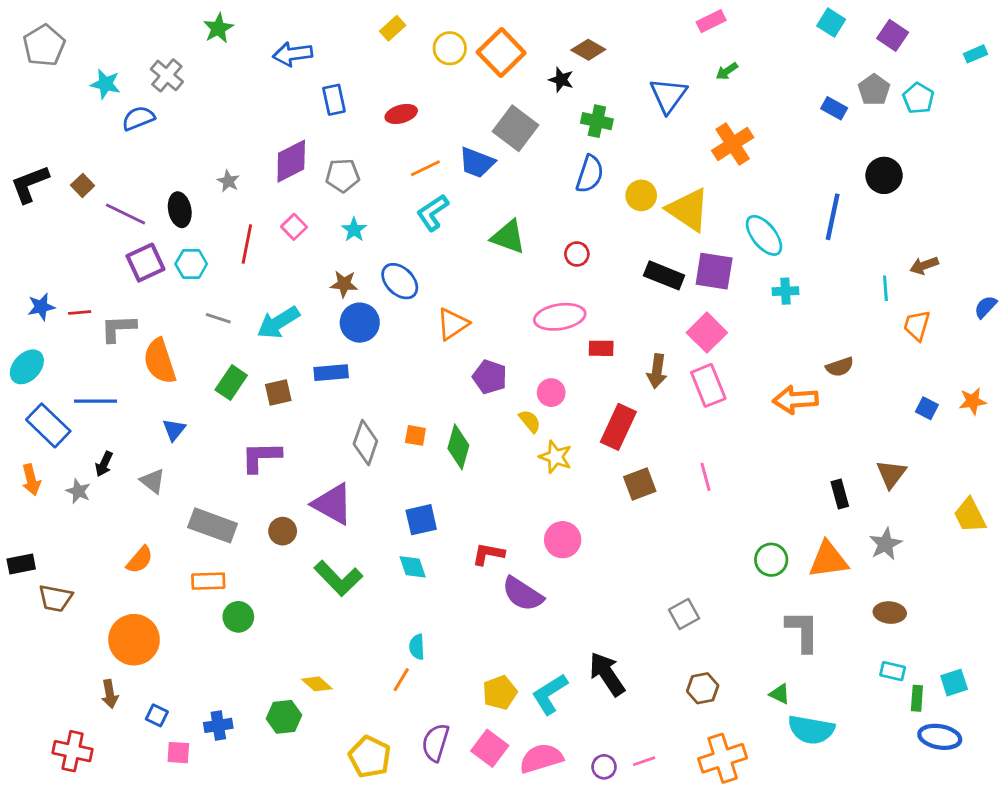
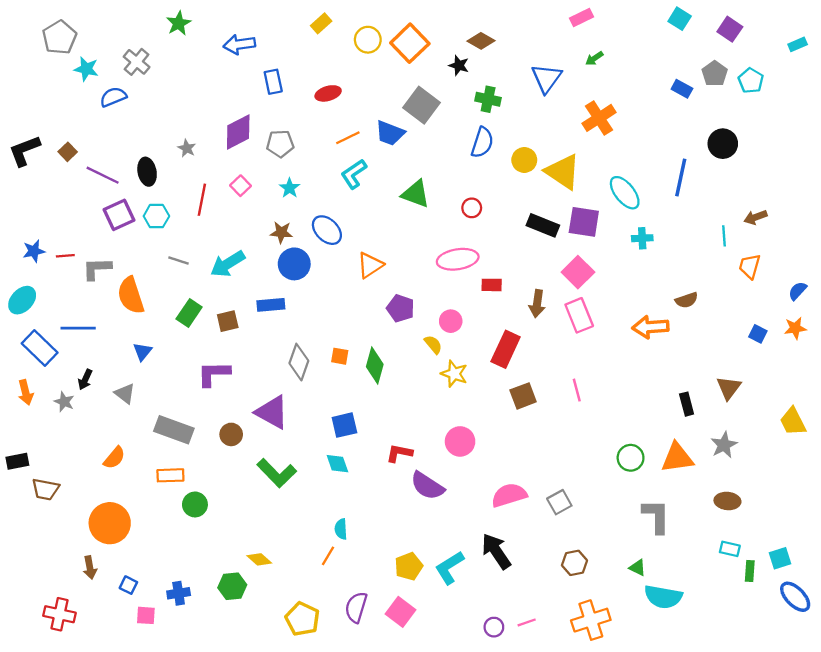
gray pentagon: (44, 45) -> (59, 37), moved
blue semicircle: (985, 307) -> (798, 291), moved
blue ellipse: (940, 737) -> (795, 597), moved, turned 36
pink semicircle: (541, 758) -> (509, 495), moved

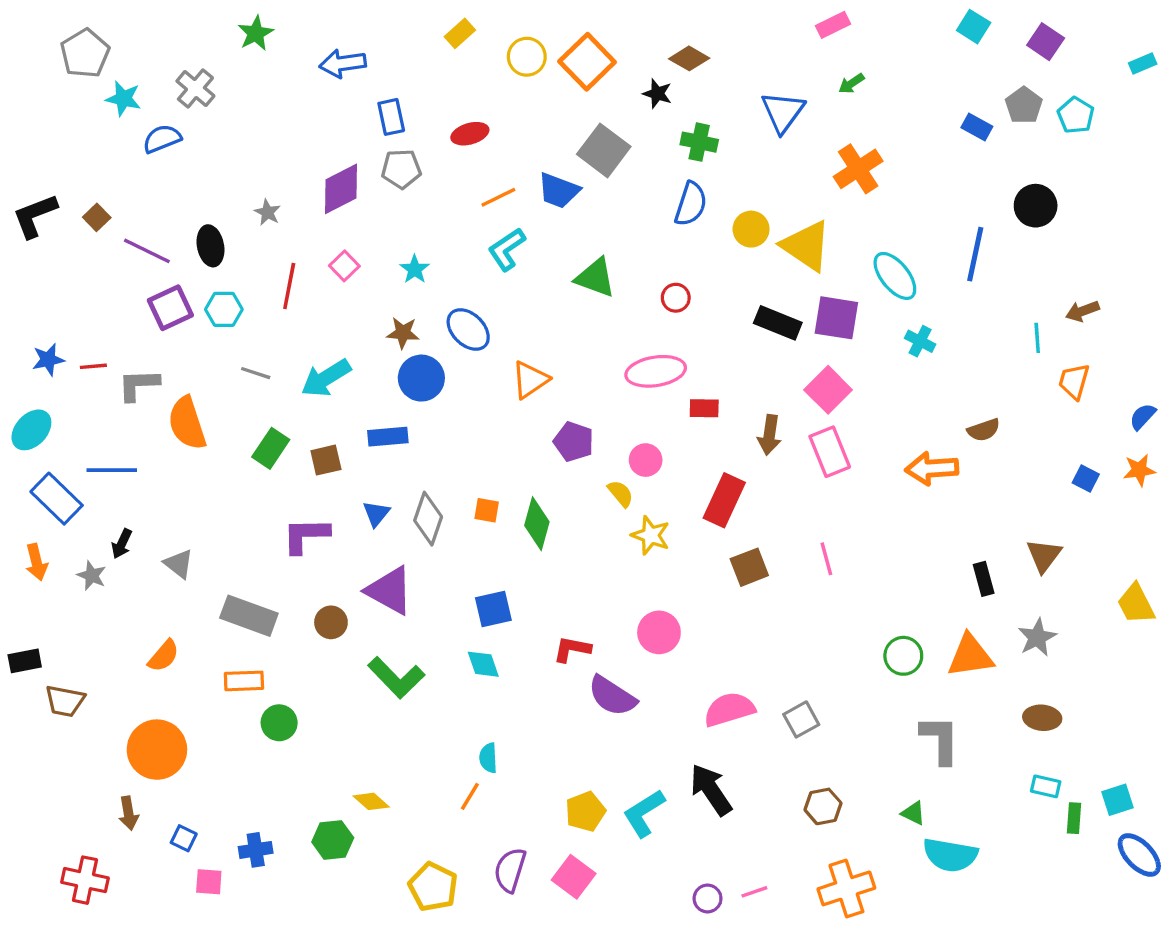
gray pentagon: (280, 144) -> (401, 169), moved
cyan cross: (642, 238) -> (920, 341), turned 30
blue triangle: (142, 352) -> (376, 514), moved

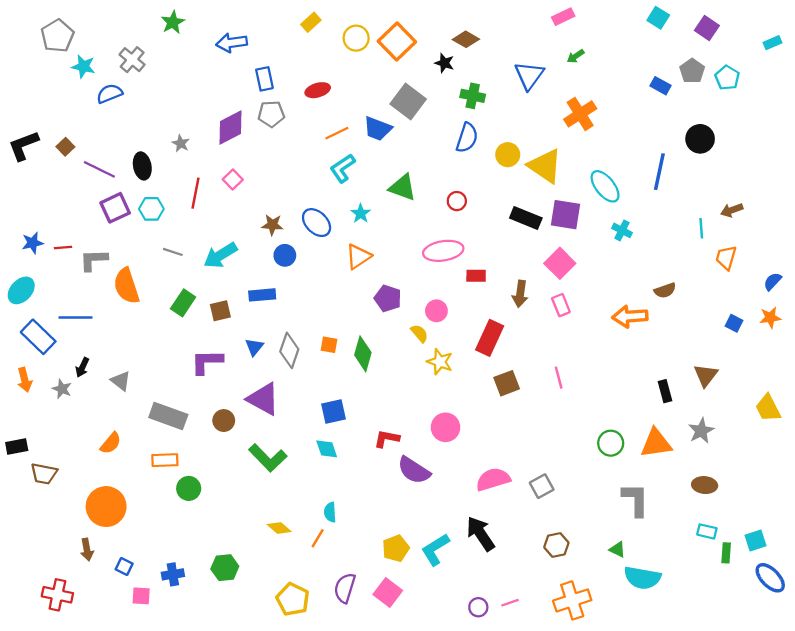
cyan star: (415, 269) -> (361, 213), moved
blue circle: (421, 378) -> (285, 255), size x0.7
pink rectangle: (830, 452) -> (561, 305), size x0.7
yellow diamond: (371, 801) -> (279, 528), moved

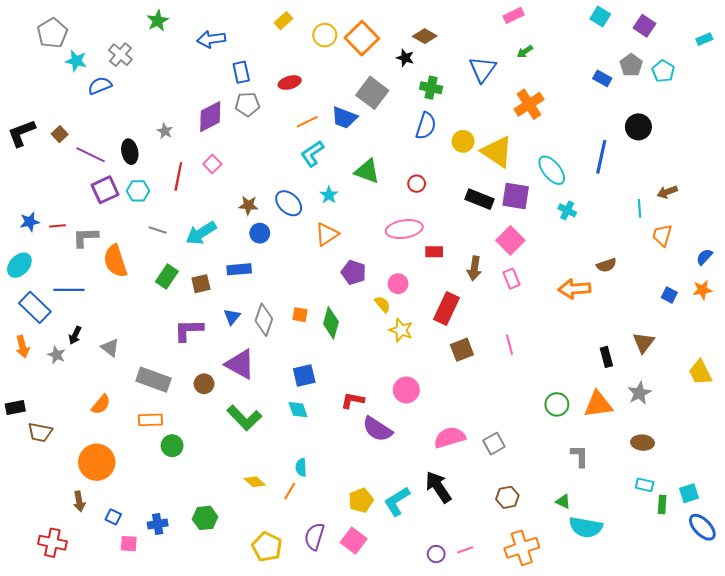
gray L-shape: (636, 500) -> (580, 456), size x0.7

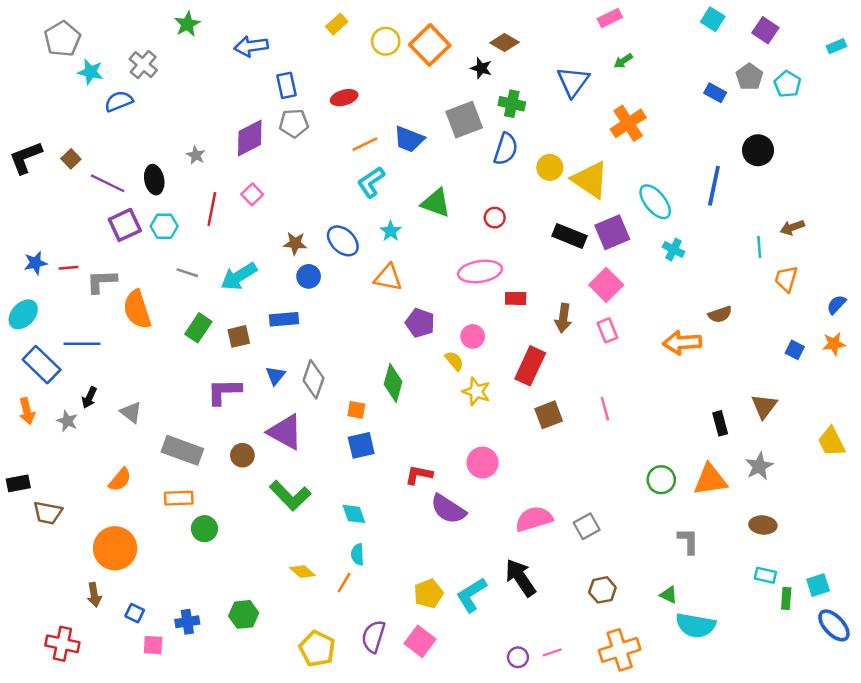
gray square: (372, 93) -> (464, 120), moved, turned 32
purple square: (516, 196) -> (612, 232), turned -32
orange triangle: (327, 234) -> (388, 278), turned 45
orange square: (300, 315) -> (356, 410), moved
cyan diamond: (298, 410) -> (354, 514), moved

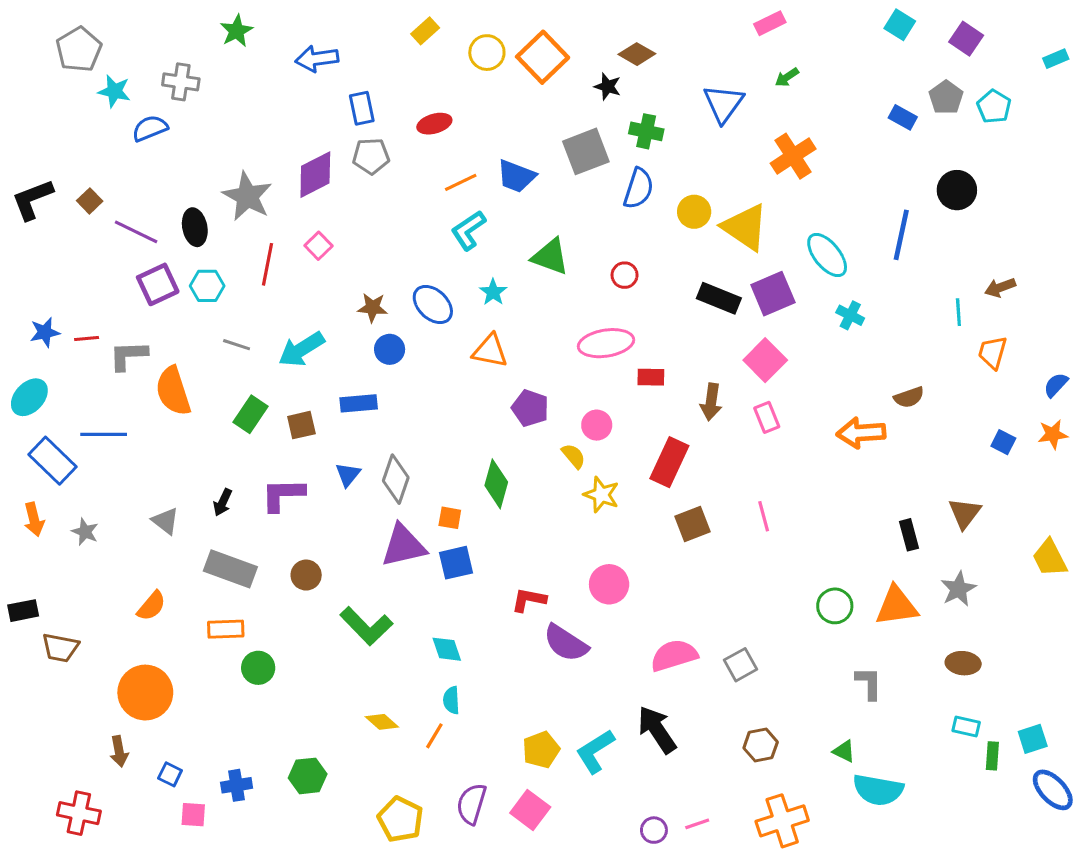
gray cross: (143, 65) -> (181, 82), turned -32
gray star: (196, 155) -> (247, 196), size x2.0
black arrow: (89, 398) -> (223, 502), moved
purple triangle: (285, 432) -> (403, 546), moved, turned -42

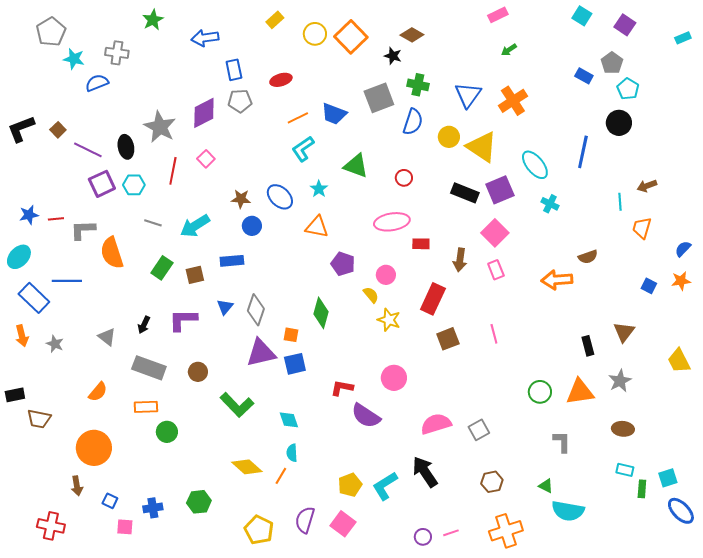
blue triangle: (723, 104) -> (468, 95), moved
cyan pentagon: (994, 107) -> (628, 89), moved
yellow diamond: (382, 722) -> (247, 467), size x1.4

